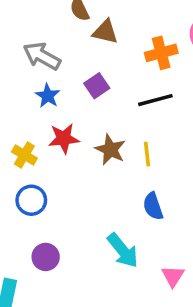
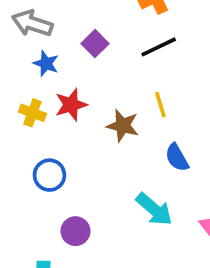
brown star: (110, 150) -> (123, 126), moved
yellow cross: (24, 155) -> (32, 113), moved

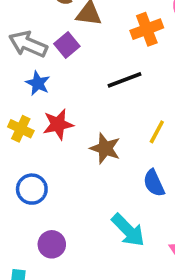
purple square: (95, 44) -> (67, 45), moved
black line: (159, 47) -> (124, 80), moved
yellow line: (160, 105) -> (157, 132), moved, turned 40

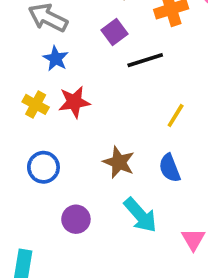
purple square: (67, 45) -> (114, 32), moved
brown star: (105, 148) -> (119, 162), moved
purple circle: (52, 244) -> (76, 219), moved

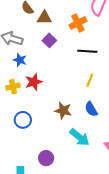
black line: (145, 60) -> (87, 51), moved, turned 30
yellow cross: (36, 104) -> (13, 87), turned -32
purple circle: (76, 219) -> (46, 158), moved

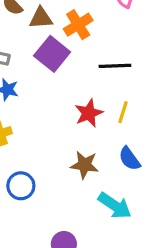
orange cross: (78, 23) -> (78, 25), moved
purple square: (49, 40) -> (52, 54), size x1.5
red star: (34, 82) -> (89, 113), moved

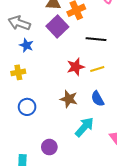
yellow line: (123, 112) -> (97, 69), turned 48
cyan arrow: (115, 206) -> (84, 127), turned -90

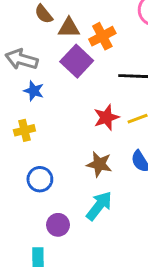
cyan arrow: (84, 127) -> (99, 206), moved
purple circle: (49, 147) -> (58, 225), moved

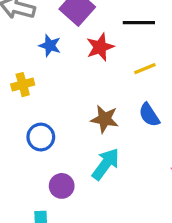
blue star: (34, 91) -> (50, 46), moved
red star: (106, 117) -> (100, 47), moved

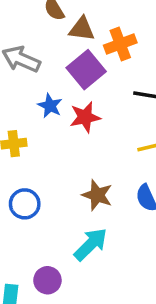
red star: (100, 47) -> (85, 117), moved
purple circle: (62, 186) -> (47, 280), moved

